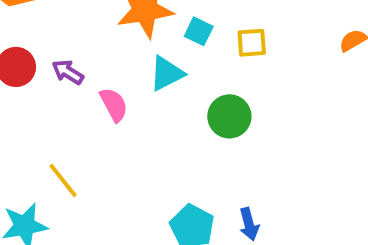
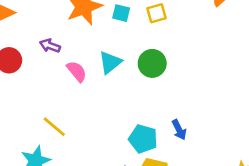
purple arrow: (68, 72) -> (50, 46), moved
cyan triangle: (167, 73) -> (110, 62), moved

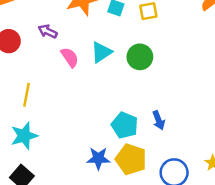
yellow line: (54, 127) -> (26, 95), moved, turned 55

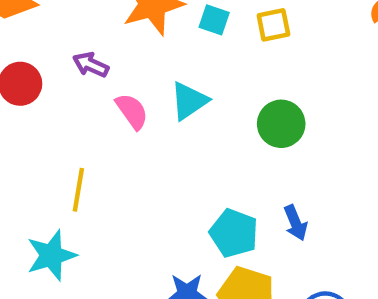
green circle: (140, 57) -> (281, 124), moved
yellow line: (26, 95) -> (78, 190), moved

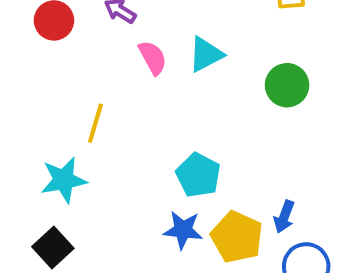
blue arrow: (295, 223) -> (284, 217), moved, turned 36
cyan pentagon: (234, 233) -> (198, 175), moved

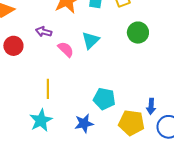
green circle: (287, 85) -> (138, 33), moved
blue star: (183, 230) -> (84, 123), moved

